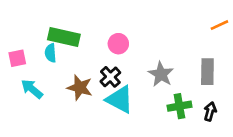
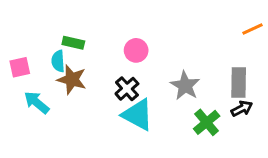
green rectangle: (64, 37) -> (73, 43), size x0.6
brown star: (80, 88) -> (72, 79), moved
green cross: (179, 106) -> (207, 122), turned -30
black arrow: (210, 111) -> (242, 109), moved, turned 48

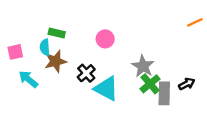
brown star: (72, 79) -> (55, 61), turned -30
gray rectangle: (239, 83) -> (164, 93), moved
black cross: (127, 89) -> (86, 73), moved
green cross: (207, 122) -> (150, 84), moved

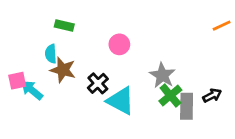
green rectangle: (57, 33) -> (64, 26), moved
pink square: (15, 52) -> (17, 81), moved
brown star: (55, 61) -> (63, 70), turned 30

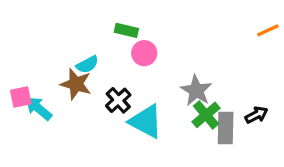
green rectangle: (64, 26) -> (126, 30), moved
cyan semicircle: (51, 54) -> (87, 65), moved, turned -114

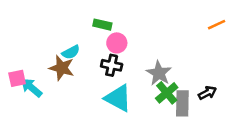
black cross: (118, 100) -> (112, 65), moved, turned -36

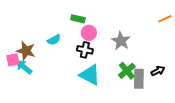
brown star: (62, 68) -> (26, 51), moved
gray star: (159, 73) -> (121, 41), moved

